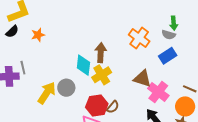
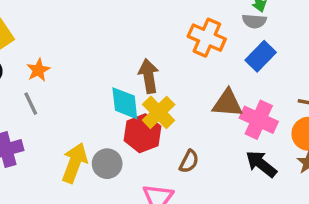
gray line: (23, 68) -> (31, 104), moved
gray circle: (66, 88) -> (107, 164), moved
red hexagon: (97, 105) -> (142, 133), moved

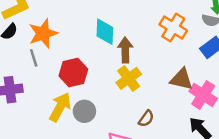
orange star: (38, 70) -> (43, 33), size x1.6
cyan diamond: (125, 103) -> (105, 32), moved
red hexagon: (142, 133) -> (73, 72), moved

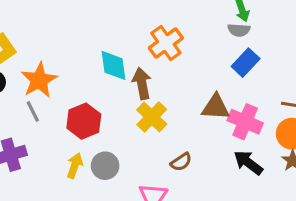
orange cross: (173, 28) -> (166, 43), moved, turned 32
yellow arrow: (60, 107) -> (75, 166), size x0.7
brown semicircle: (146, 119) -> (181, 162), turned 30

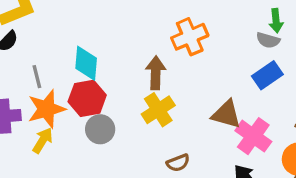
cyan diamond: (114, 65) -> (86, 63), moved
orange star: (39, 80) -> (46, 109), moved
yellow arrow: (75, 166) -> (43, 140), moved
gray circle: (105, 166) -> (100, 129), moved

